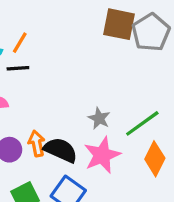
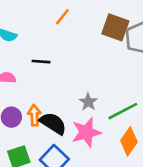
orange line: (20, 43) -> (62, 17), moved
black line: (18, 68) -> (41, 62), moved

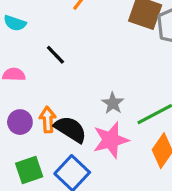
black line: (41, 62) -> (55, 55), turned 42

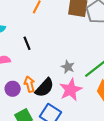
black line: (55, 55) -> (27, 43), turned 32
black semicircle: (70, 129) -> (45, 88), turned 110

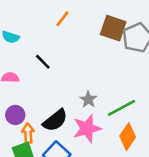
black line: (27, 43) -> (43, 62), turned -32
orange arrow: (29, 84) -> (28, 133), moved

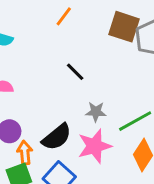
black line: (43, 62) -> (75, 72), moved
gray star: (88, 100) -> (96, 112), turned -30

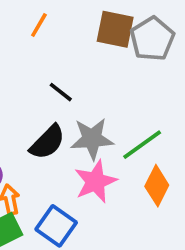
gray star: (96, 112) -> (92, 139), size x1.6
black semicircle: (57, 137) -> (47, 142), moved

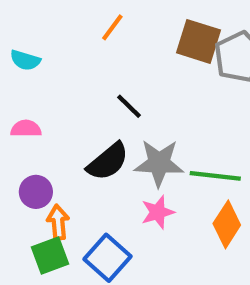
green line: (142, 145) -> (215, 176), turned 36
pink star: (95, 182) -> (158, 212), size x0.7

